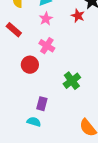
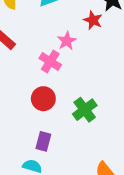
pink star: (46, 19) -> (67, 41), moved
red circle: (30, 65) -> (43, 99), moved

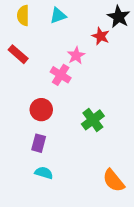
red circle: (43, 99) -> (41, 110), moved
purple rectangle: (43, 141) -> (39, 143), moved

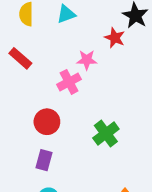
pink star: (76, 55) -> (87, 60), turned 30
pink cross: (61, 75) -> (69, 82), turned 30

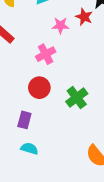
pink star: (87, 60) -> (60, 25), moved
red circle: (47, 122) -> (39, 88), moved

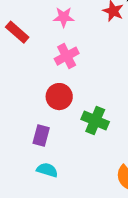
pink star: (60, 25) -> (64, 17), moved
green cross: (77, 98) -> (95, 121), moved, turned -30

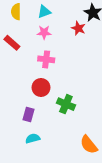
pink cross: (67, 56) -> (46, 59), turned 35
cyan semicircle: (47, 170) -> (33, 138), turned -32

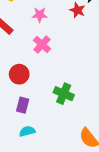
pink cross: (46, 59) -> (42, 45), turned 35
red circle: (41, 87) -> (19, 74), moved

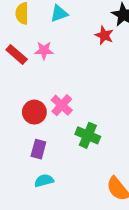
pink star: (40, 15) -> (44, 50), moved
pink cross: (42, 45) -> (62, 105), moved

